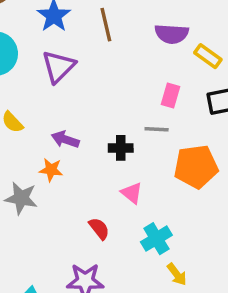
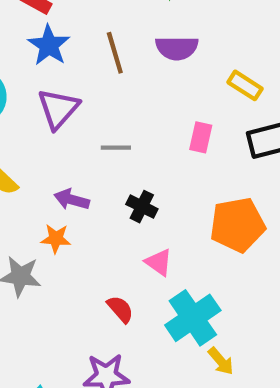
purple semicircle: (172, 34) -> (177, 48), moved
gray line: (157, 129) -> (116, 148), moved
black cross: (121, 148) -> (142, 207), turned 30
cyan cross: (156, 239) -> (193, 318), size x1.4

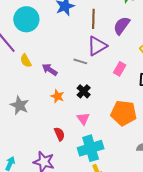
purple semicircle: (177, 48) -> (122, 26), turned 108
purple triangle: (58, 109) -> (97, 46), moved
purple arrow: (72, 200) -> (50, 70), moved
orange star: (56, 239) -> (57, 96), moved

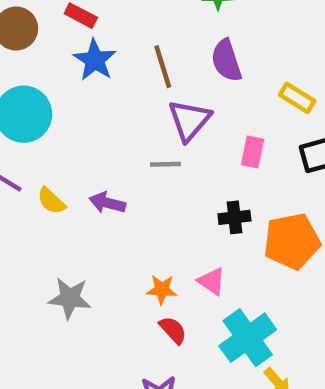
purple semicircle: (122, 26) -> (226, 61), turned -36
black cross: (84, 91) -> (234, 217), moved, turned -32
orange star: (57, 96) -> (162, 290), moved

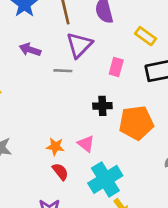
purple arrow: (107, 203) -> (30, 50), moved

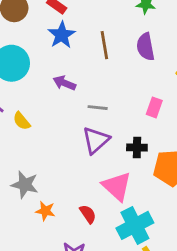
purple triangle: (79, 45) -> (96, 140), moved
pink triangle: (86, 144) -> (117, 186), size x1.6
orange star: (55, 147) -> (45, 211), moved

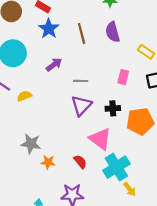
purple arrow: (64, 83) -> (54, 65), turned 126
yellow semicircle: (22, 121) -> (24, 96), turned 112

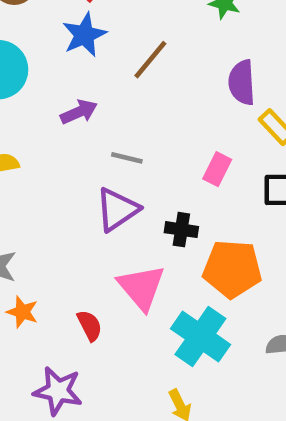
purple semicircle: (113, 32) -> (242, 82), moved
brown line: (82, 33) -> (150, 60), turned 42
cyan cross: (116, 167) -> (200, 337), moved, turned -35

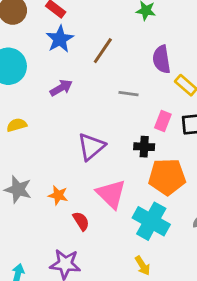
gray line: (127, 158) -> (129, 94), moved
pink rectangle: (217, 169) -> (163, 121), moved
black cross: (181, 230) -> (144, 147), moved
orange star: (22, 312) -> (58, 195), moved

